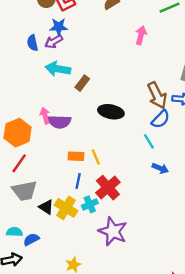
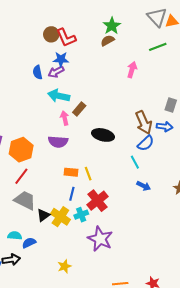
pink arrow: (45, 116) -> (65, 118), moved
gray trapezoid: (24, 191) -> (25, 200), turned -145
black triangle: (46, 207) -> (43, 215), turned 48

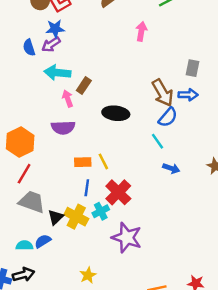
blue semicircle: (29, 243) -> (43, 241), moved

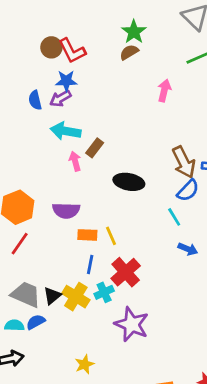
purple semicircle: (63, 127) -> (66, 211), moved
gray trapezoid: (32, 202) -> (26, 294), moved

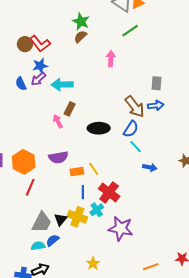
cyan arrow: (66, 131) -> (62, 85), moved
blue semicircle: (188, 190) -> (131, 129), moved
gray trapezoid: (26, 294) -> (42, 222), turned 105

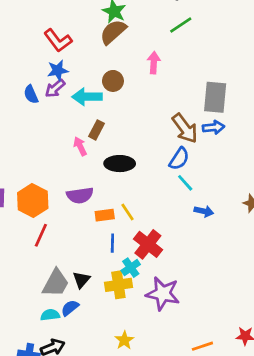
brown semicircle: (80, 37) -> (113, 32), size x1.5
brown circle: (25, 44) -> (113, 81), moved
gray rectangle: (156, 83) -> (215, 97), size x1.6
black ellipse: (99, 128) -> (120, 164), moved
yellow cross: (77, 217) -> (118, 285), moved, turned -30

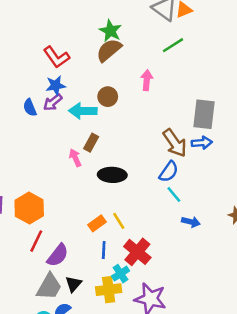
purple semicircle: (80, 195) -> (58, 255), moved, turned -45
orange rectangle: (105, 215) -> (97, 223), turned -30

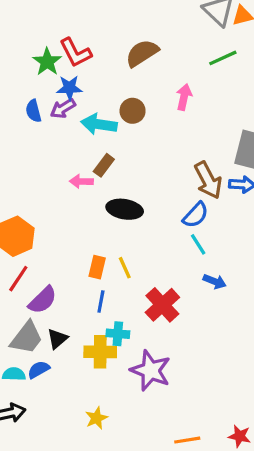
green star: (110, 31) -> (47, 62), moved
pink arrow: (75, 158) -> (81, 181), turned -72
orange rectangle: (97, 223) -> (97, 267), turned -48
red cross: (137, 252) -> (162, 305), moved
cyan cross: (121, 274) -> (118, 334), turned 30

